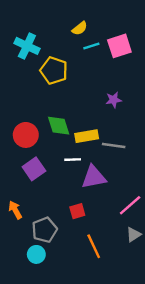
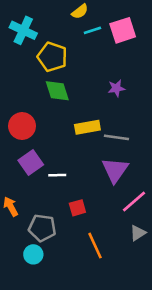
green diamond: (59, 126) -> (57, 91), moved
white line: (73, 160) -> (57, 175), moved
purple triangle: (94, 177) -> (115, 170), moved, turned -44
gray pentagon: (45, 230) -> (42, 228), turned 30

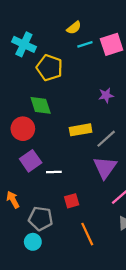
green diamond: (57, 91) -> (41, 105), moved
gray line: (116, 137) -> (106, 139), turned -50

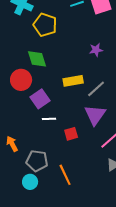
purple square: (31, 161) -> (40, 99), moved
red square: (72, 201) -> (71, 134), moved
orange line: (87, 234) -> (65, 175), moved

